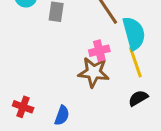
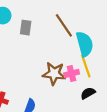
pink cross: (99, 51) -> (72, 74), moved

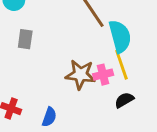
gray rectangle: (26, 28) -> (25, 39), moved

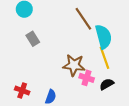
gray rectangle: (25, 39) -> (33, 39), turned -40
pink cross: (103, 75) -> (87, 78), moved, turned 32

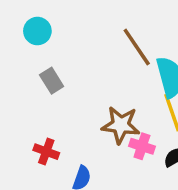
red cross: (22, 91) -> (46, 152), moved

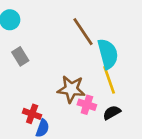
red cross: (46, 152) -> (32, 114), moved

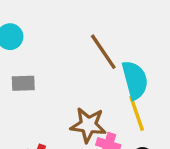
gray rectangle: (20, 56) -> (23, 83), turned -60

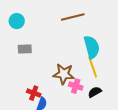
brown line: (103, 52) -> (73, 17), moved, turned -70

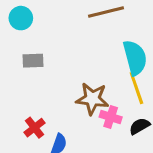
red cross: (34, 93) -> (35, 128), moved, turned 32

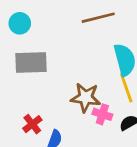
gray rectangle: (33, 61) -> (31, 63), size x1.6

